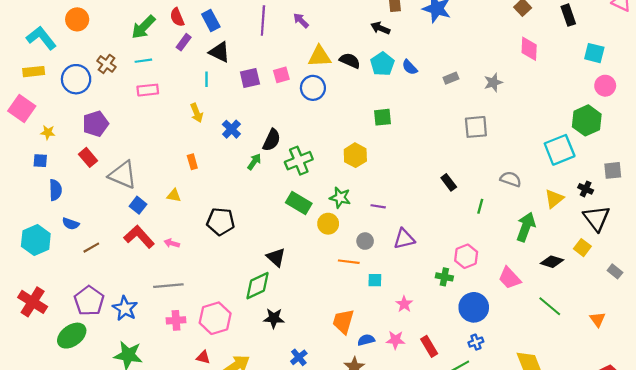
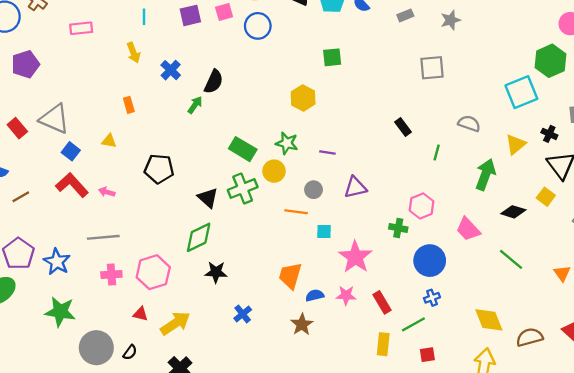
red rectangle: (88, 157) -> (17, 128), moved
green cross: (299, 161) -> (243, 189), moved
black triangle: (276, 257) -> (208, 198), moved
pink star: (404, 304) -> (355, 257), size x1.8

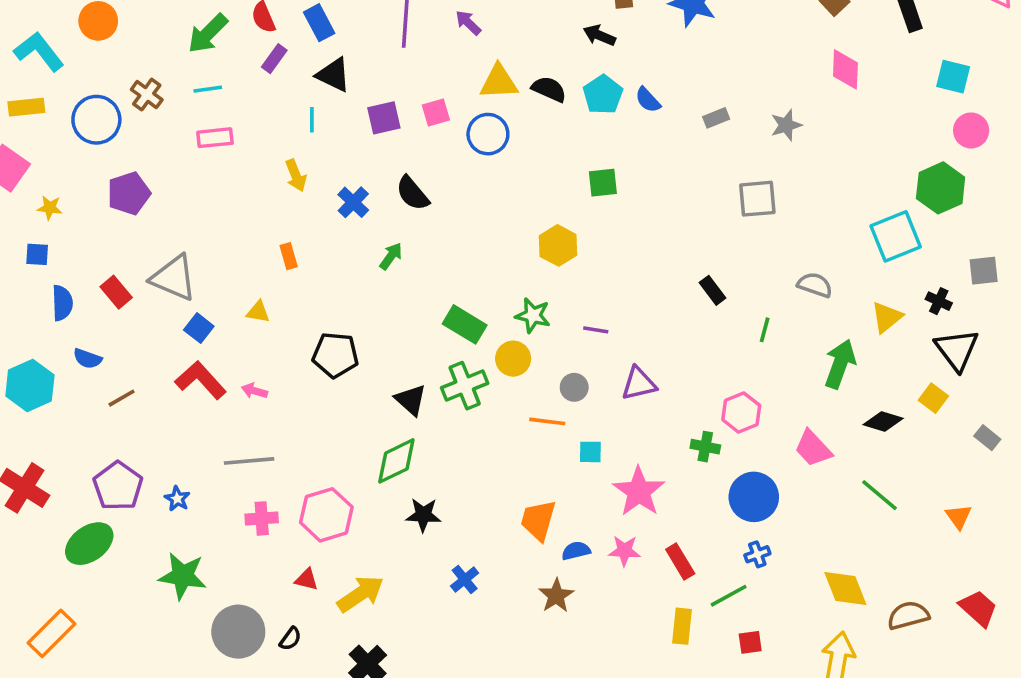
black semicircle: (214, 82) -> (413, 193), moved, turned 115
blue star: (57, 262) -> (177, 499), size x0.6

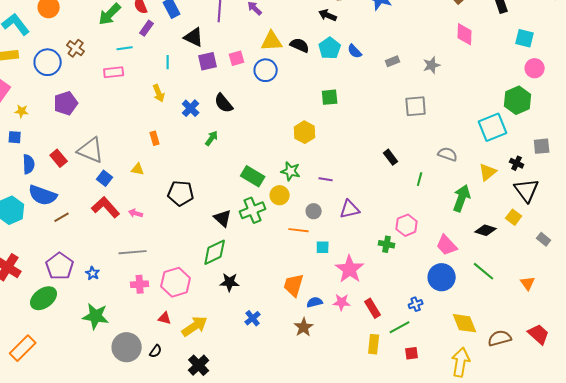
black triangle: (333, 75) -> (194, 37), moved
cyan line: (208, 89) -> (125, 48), moved
blue semicircle: (87, 359) -> (43, 195), size x1.8
blue circle: (754, 497) -> (442, 277), moved

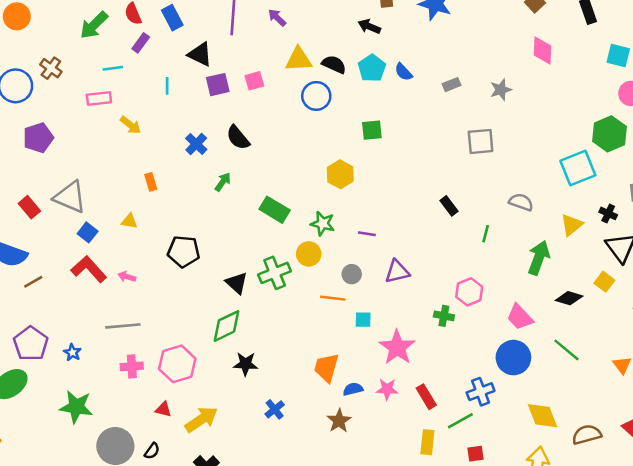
blue circle: (266, 70) -> (316, 96), moved
yellow arrow: (159, 93) -> (131, 125), moved, turned -30
green rectangle: (253, 176) -> (275, 210), moved
blue cross: (416, 304) -> (481, 392), size x1.5

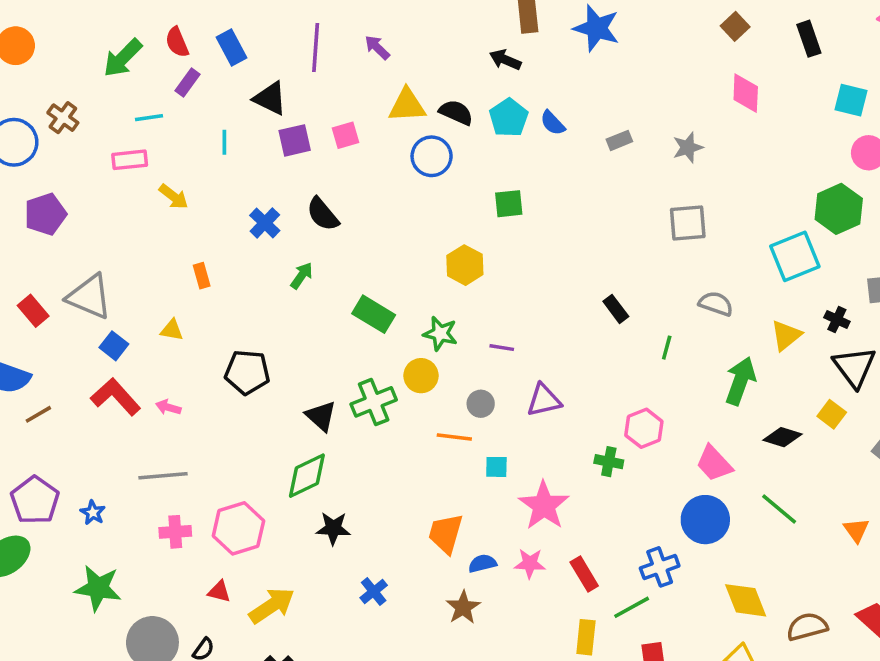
gray square: (481, 141) -> (688, 223), moved

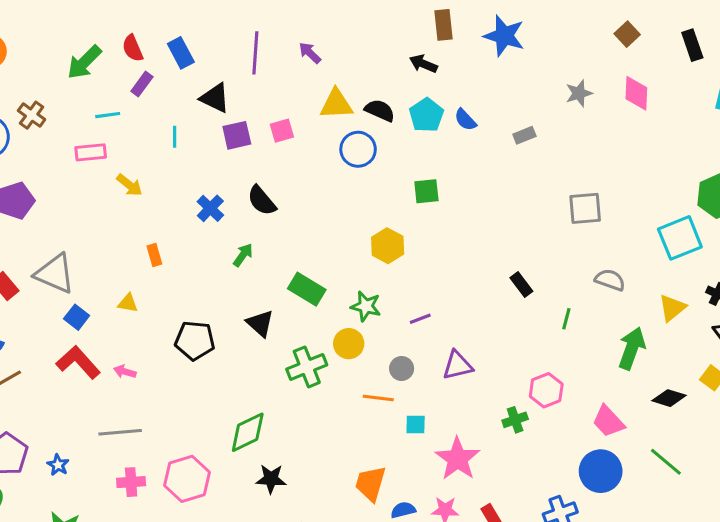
gray star: (688, 147) -> (579, 93), moved
purple line: (502, 348) -> (420, 319), turned -30
black triangle: (321, 416) -> (260, 323), moved
green cross: (609, 462) -> (515, 420), turned -30

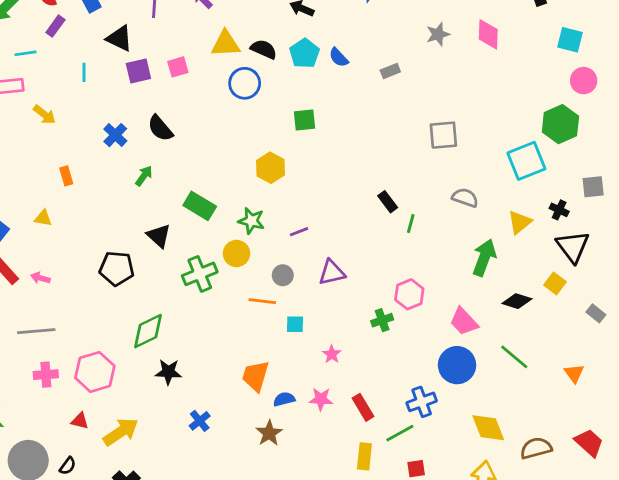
green line: (566, 319) -> (411, 224), moved
black pentagon: (195, 341) -> (117, 268), moved
pink star: (458, 459) -> (332, 354), size x0.5

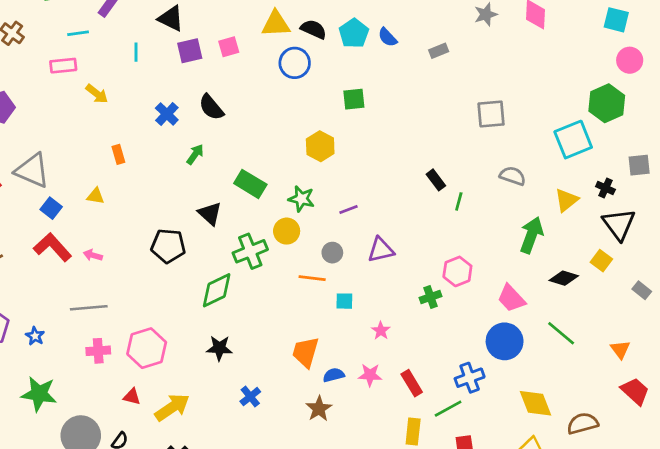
green diamond: (148, 331) -> (217, 290), moved
red trapezoid: (589, 443) -> (635, 391), moved

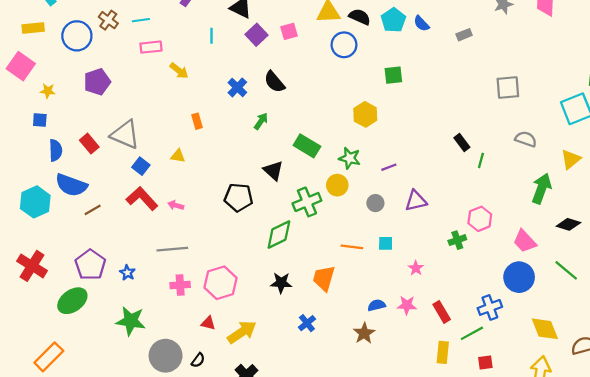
cyan line: (78, 33) -> (141, 20), moved
purple square: (190, 51) -> (256, 35), turned -30
orange line: (312, 278) -> (352, 247), moved
orange trapezoid: (305, 352) -> (324, 278), moved

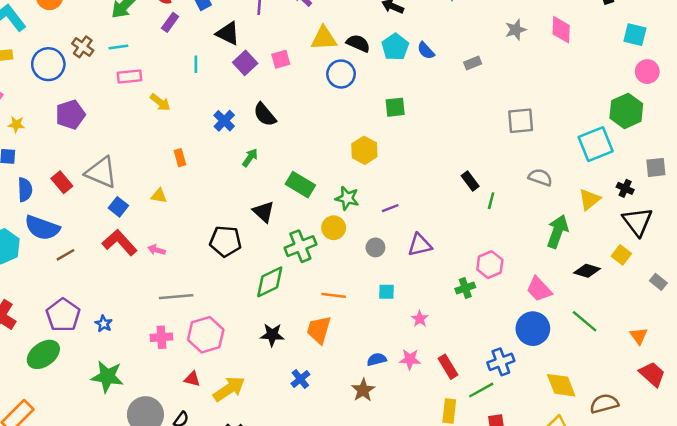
orange line: (352, 247) -> (334, 295), moved
gray line: (172, 249) -> (176, 297), moved

